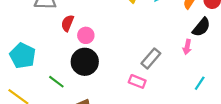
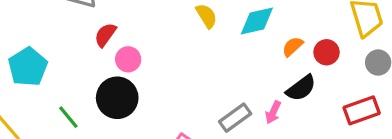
gray rectangle: (151, 58) -> (235, 118), moved

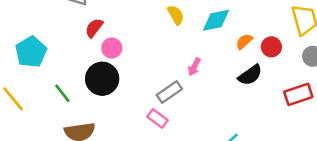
pink arrow: (273, 112) -> (194, 67), moved
gray rectangle: (235, 118) -> (169, 92), moved

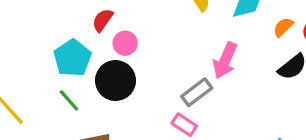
cyan pentagon: (31, 52) -> (73, 58), moved
pink arrow: (194, 67) -> (225, 61), size x1.6

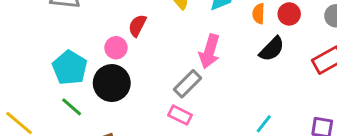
red semicircle: (103, 20) -> (137, 26), moved
orange semicircle: (283, 27) -> (259, 14), turned -36

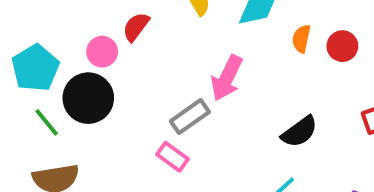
black semicircle: (272, 49) -> (300, 132), moved
green line: (72, 107) -> (47, 122), moved

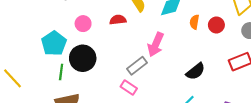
red semicircle: (136, 27) -> (118, 20), moved, turned 49
pink circle: (102, 52) -> (83, 24), moved
green line: (47, 122) -> (61, 72), turned 49

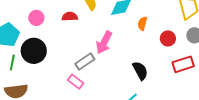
red circle: (216, 25) -> (168, 38), moved
black semicircle: (196, 71) -> (140, 71), turned -84

